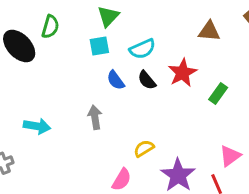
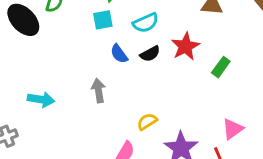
black semicircle: (147, 80) -> (150, 54), turned -78

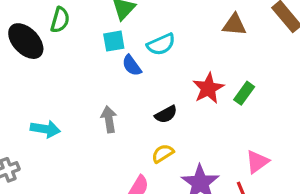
red star: (185, 46) -> (208, 88), moved
blue semicircle: (119, 54) -> (132, 65), moved
black semicircle: (150, 54) -> (166, 114), moved

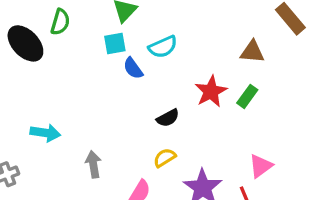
brown triangle: (234, 25) -> (252, 52), moved
gray arrow: (109, 119) -> (93, 164), moved

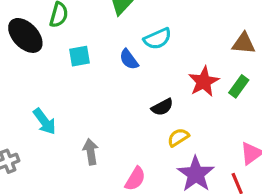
cyan square: (115, 43) -> (79, 56), moved
cyan arrow: (45, 133) -> (44, 121), turned 44
yellow semicircle: (165, 158) -> (178, 137), moved

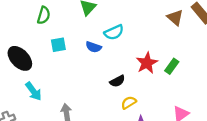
black ellipse: (25, 35) -> (20, 58), moved
brown triangle: (244, 43) -> (175, 18), moved, turned 36
blue semicircle: (129, 59) -> (94, 47), turned -35

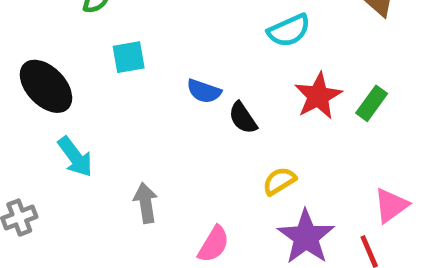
cyan semicircle: (114, 32) -> (289, 30), moved
blue semicircle: (94, 47) -> (204, 91), moved
black semicircle: (117, 81) -> (243, 118), moved, turned 84

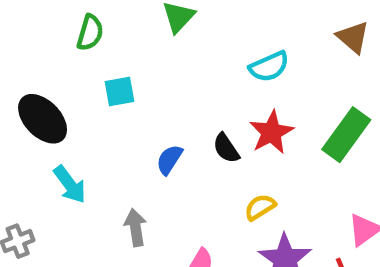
blue semicircle: (204, 91) -> (169, 160), moved, turned 104
red star: (318, 96) -> (271, 132), moved
green rectangle: (372, 103) -> (346, 135), size x1.6

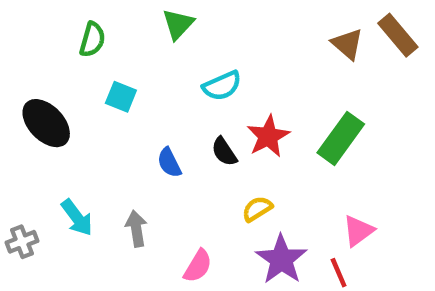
cyan semicircle: (269, 67) -> (222, 86), moved
cyan square: (120, 92) -> (121, 97), turned 32
blue semicircle: (169, 160) -> (169, 163), turned -60
cyan arrow: (70, 184) -> (77, 218), moved

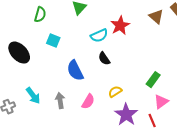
red star: (268, 136) -> (120, 26), moved
green rectangle: (341, 138) -> (153, 80), moved, size x0.7
black semicircle: (224, 152) -> (104, 59), moved
blue semicircle: (169, 163) -> (75, 71), size x1.5
pink semicircle: (198, 266) -> (88, 102), moved

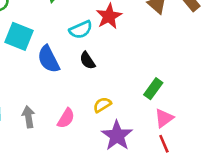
cyan square: (53, 41) -> (19, 36), size x1.5
blue semicircle: (75, 71) -> (49, 59), moved
red line: (152, 121) -> (164, 144), moved

